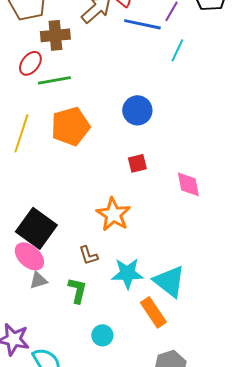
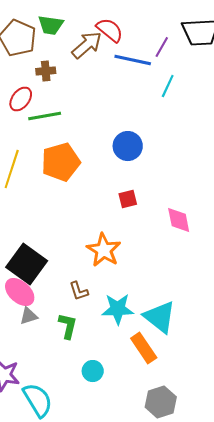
brown cross: (55, 35) -> (46, 71), size x0.7

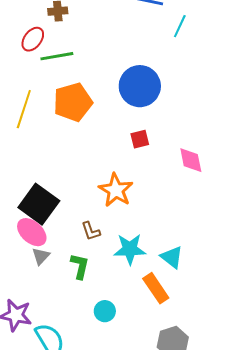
blue circle: (128, 146) -> (140, 86), size x1.4
gray triangle: (29, 316) -> (41, 256), turned -30
cyan triangle: (160, 317) -> (172, 257), size x0.7

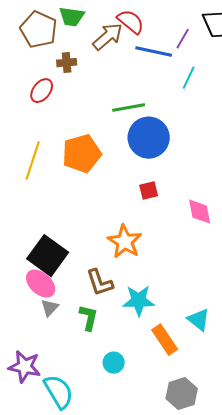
green line: (57, 56) -> (129, 108), moved
brown L-shape: (91, 231) -> (100, 283), size x1.4
cyan triangle: (172, 257) -> (199, 320), moved

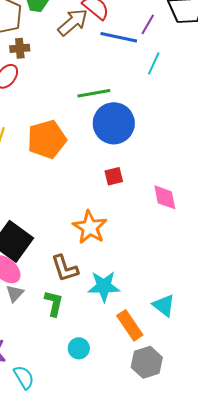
brown cross: (67, 63) -> (20, 48), moved
cyan semicircle: (59, 392) -> (24, 377), size x0.7
gray hexagon: (182, 394) -> (147, 362), moved

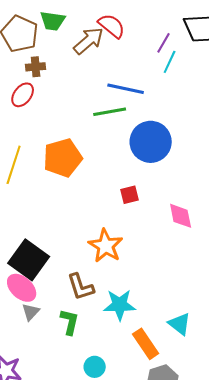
blue line: (119, 37) -> (126, 89), moved
cyan line: (154, 63) -> (170, 62), moved
blue circle: (114, 123) -> (151, 142), moved

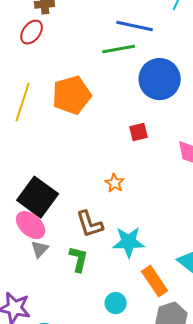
orange star: (106, 246) -> (115, 183), size x0.6
cyan circle: (95, 367) -> (116, 303), moved

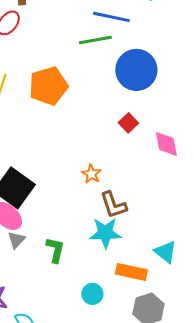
red square: (139, 132) -> (128, 123), moved, turned -30
brown L-shape: (90, 224) -> (113, 205), moved
orange rectangle: (155, 281) -> (131, 272), turned -44

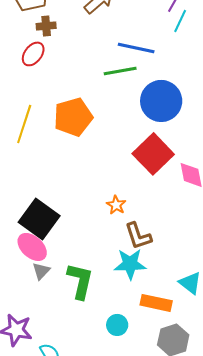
red square: (128, 123) -> (153, 154), size x2.0
green L-shape: (55, 250) -> (80, 281), size x1.4

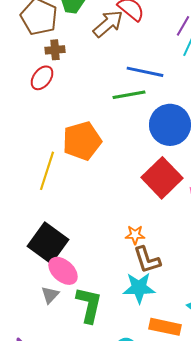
yellow line: (24, 124) -> (47, 171), moved
orange star: (116, 205) -> (135, 235), moved, turned -30
pink ellipse: (32, 247) -> (63, 271), moved

